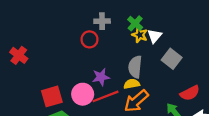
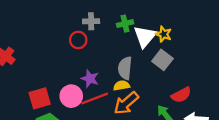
green cross: (135, 23) -> (125, 24), turned 35
yellow star: (140, 35) -> (164, 34), moved
white triangle: (155, 36) -> (145, 36), size x1.5
purple star: (101, 77) -> (90, 79), turned 30

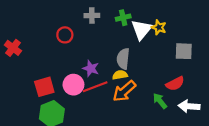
red circle: (78, 40) -> (65, 35), moved
gray square: (162, 60) -> (184, 51), moved, turned -36

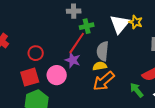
green cross: (123, 18) -> (87, 26), moved
red circle: (65, 35) -> (36, 53), moved
red line: (95, 87) -> (77, 43), moved, turned -35

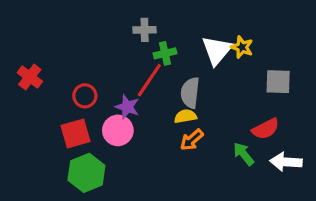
purple star: (73, 60) -> (127, 107), moved
orange arrow: (104, 81) -> (192, 140), size x0.7

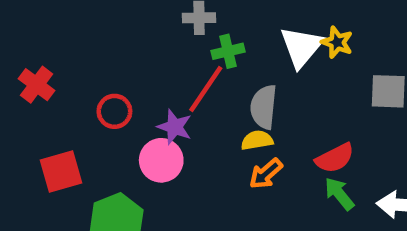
red semicircle: (266, 129) -> (335, 158), moved
red square: (75, 134) -> (61, 171), moved

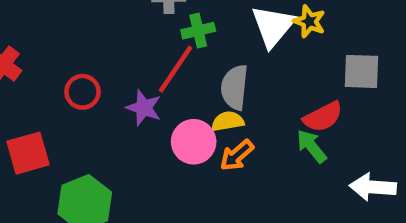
red semicircle: (335, 158) -> (323, 117), moved
pink circle: (161, 160) -> (194, 142), moved
green arrow: (339, 194) -> (312, 146), moved

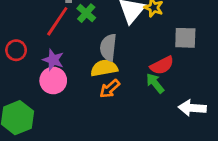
green cross: (198, 31) -> (86, 13), turned -36
red line: (175, 69) -> (57, 21), moved
yellow semicircle: (228, 121) -> (104, 68), size x1.4
pink circle: (194, 142) -> (53, 80), moved

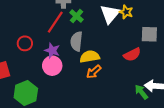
gray semicircle: (108, 47) -> (76, 41), moved
green arrow: (155, 83) -> (141, 92), moved

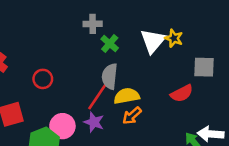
red line: (55, 22) -> (98, 96), moved
purple star: (52, 50) -> (94, 122), moved
pink circle: (52, 66) -> (62, 126), moved

